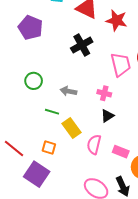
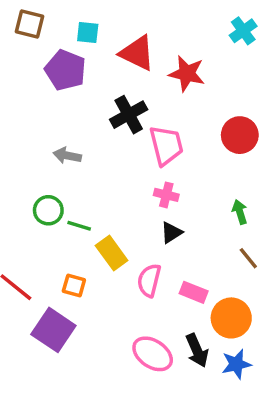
purple pentagon: (30, 28) -> (65, 70), moved
pink trapezoid: (121, 64) -> (166, 145), moved
green circle: (34, 81) -> (48, 210), moved
gray arrow: (68, 91) -> (67, 156), moved

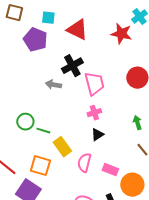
red star: (187, 74) -> (121, 34), moved
gray arrow: (67, 156) -> (53, 85), moved
pink cross: (166, 195) -> (94, 113), turned -32
orange square: (74, 285) -> (40, 166), size x1.5

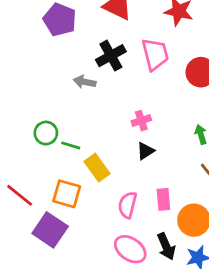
pink trapezoid: (94, 84) -> (155, 54), moved
pink semicircle: (84, 163) -> (127, 205), moved
pink rectangle: (110, 170) -> (163, 199), turned 63

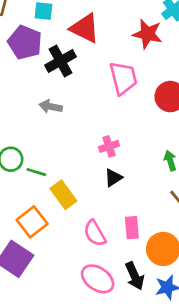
black cross: (111, 56) -> (61, 61), moved
orange square: (67, 194) -> (32, 222), turned 36
pink semicircle: (127, 205) -> (95, 233), turned -44

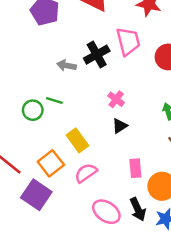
black cross: (61, 61) -> (97, 55), moved
pink cross: (109, 146) -> (116, 99), turned -35
green line: (36, 172) -> (54, 100), moved
pink semicircle: (95, 233) -> (86, 173), moved, turned 85

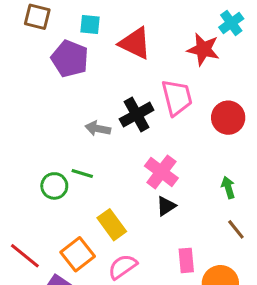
pink cross: (116, 99) -> (161, 172), size x1.5

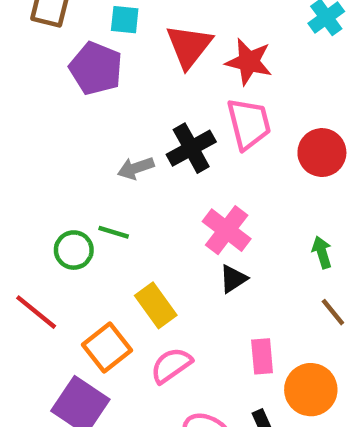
red triangle: (135, 43) -> (189, 46), turned 42
red star: (203, 49) -> (249, 62), moved
gray arrow: (98, 129) -> (136, 168), turned -30
red line: (25, 256) -> (36, 312), moved

